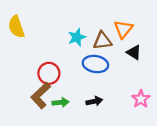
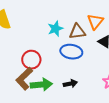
green arrow: (61, 102) -> (41, 85), size x1.5

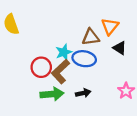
cyan star: (55, 29) -> (64, 52), moved
brown L-shape: (24, 79) -> (61, 72), moved

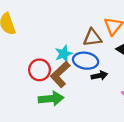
black arrow: (83, 93) -> (99, 76), moved

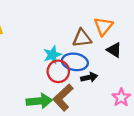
red circle: (40, 70) -> (58, 71), moved
brown L-shape: (60, 74) -> (63, 97), moved

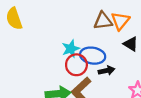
brown triangle: (82, 38) -> (103, 21), moved

